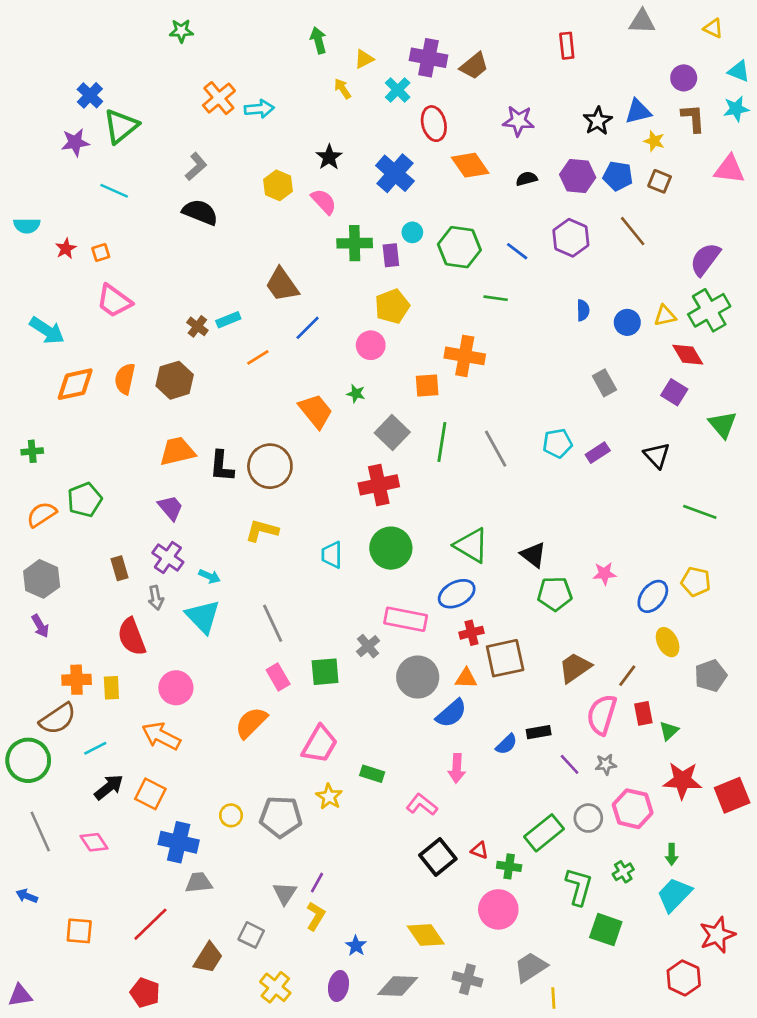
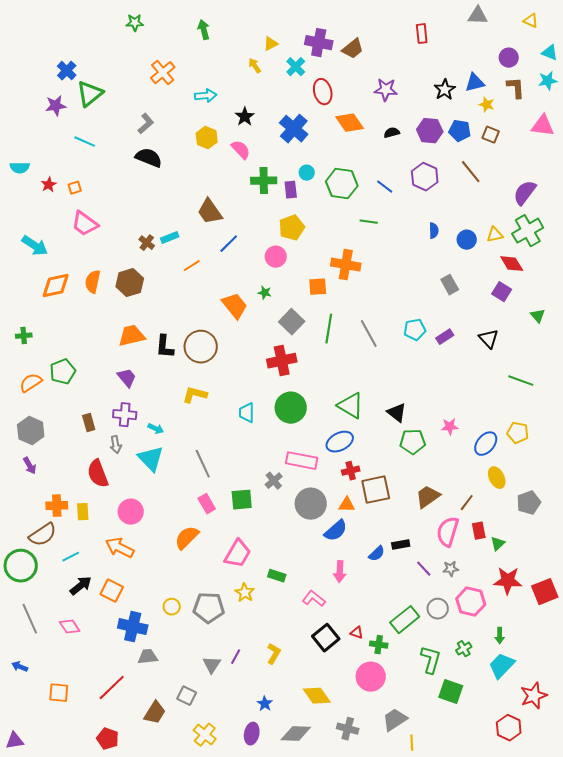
green arrow: (318, 40) -> (204, 30), moved
cyan arrow: (259, 109) -> (206, 96), moved
green triangle: (723, 424) -> (538, 316), size x0.7
purple cross: (168, 557) -> (125, 415), turned -30
yellow L-shape: (316, 916) -> (274, 654), moved

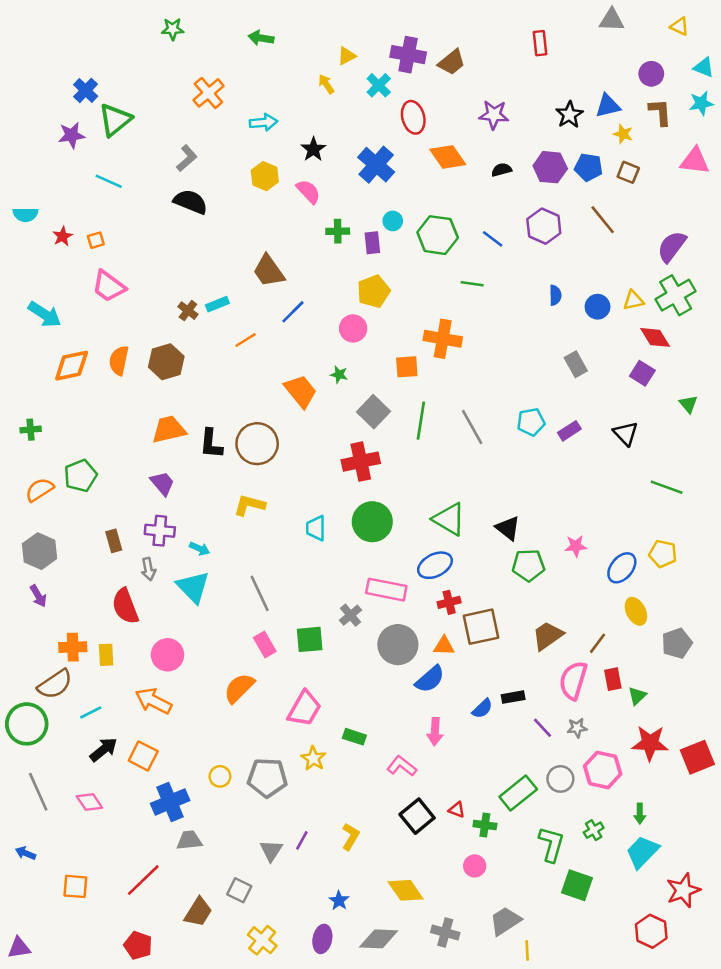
green arrow: (204, 30) -> (261, 38), turned -66
green cross: (264, 181) -> (338, 231), size x0.7
blue cross: (133, 627) -> (170, 802), turned -36
pink circle: (371, 677) -> (475, 866), size x0.6

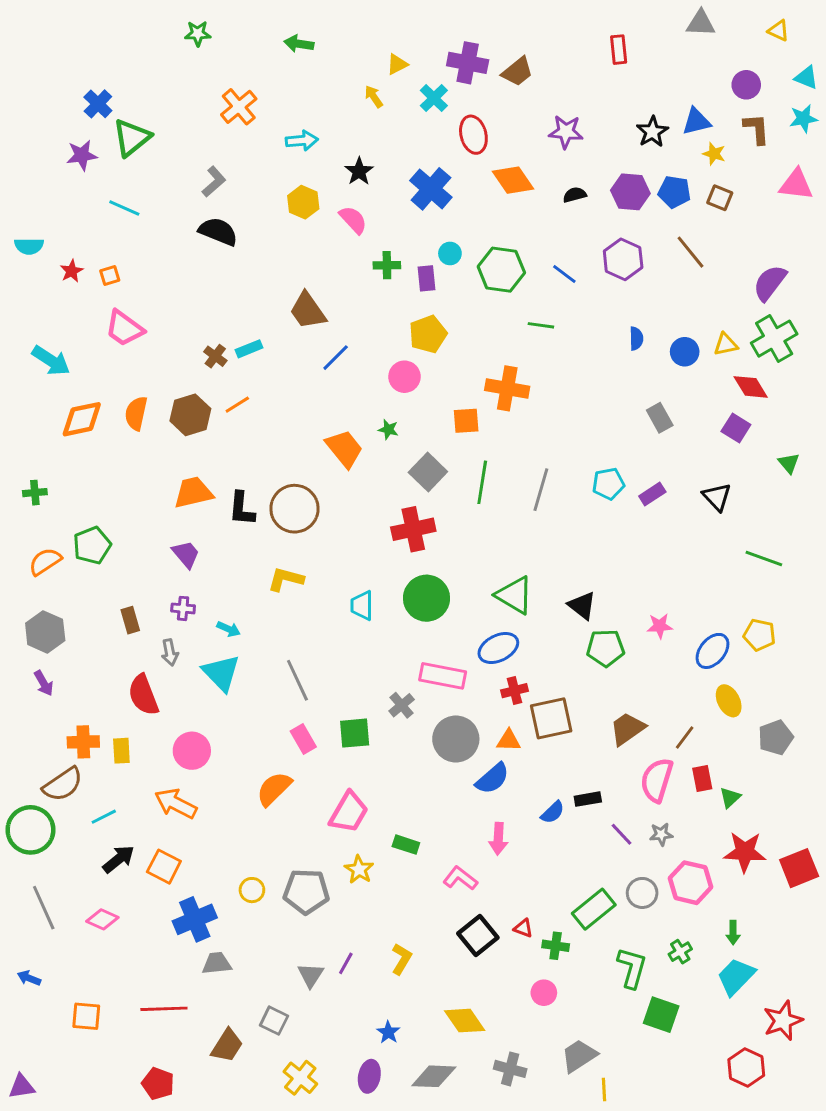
orange line: (246, 340) -> (237, 405), moved
gray line: (472, 427) -> (541, 490), turned 45
purple cross: (160, 531) -> (183, 608), size x0.7
pink diamond: (89, 802) -> (102, 919), turned -32
red line: (143, 880) -> (164, 1009), turned 42

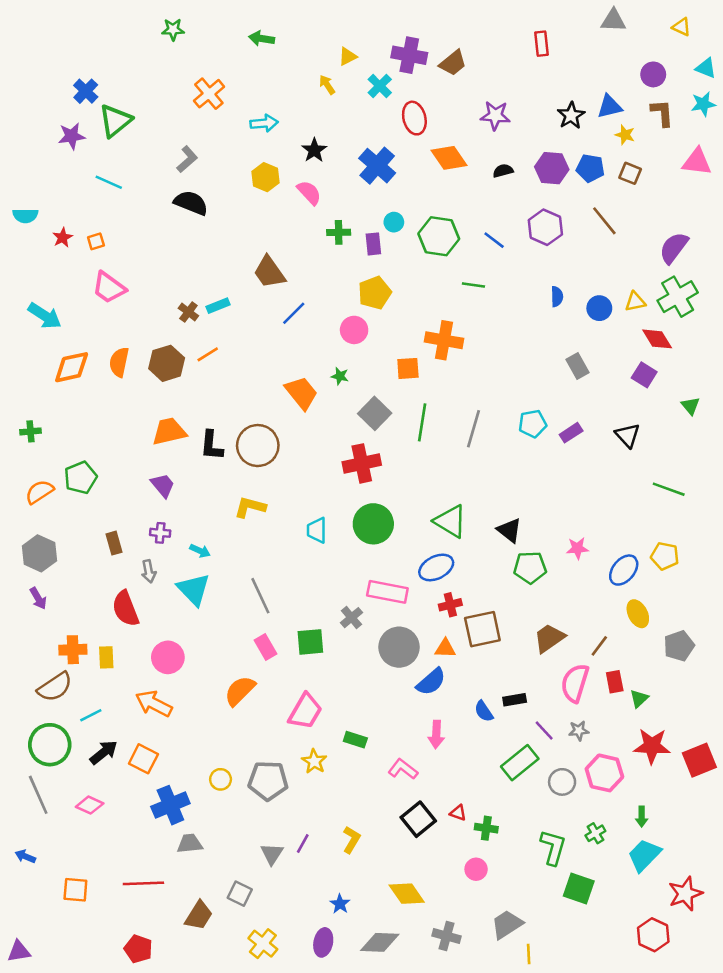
blue semicircle: (553, 812) -> (484, 711), turned 100
green circle: (30, 830) -> (50, 745), moved
green rectangle: (594, 909) -> (520, 763), moved

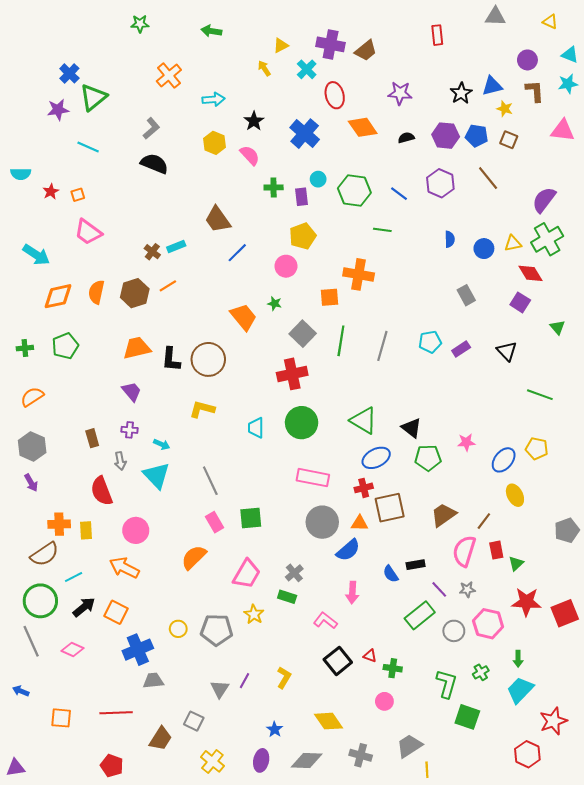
green pentagon: (81, 478) -> (65, 346), moved
blue ellipse: (436, 567) -> (376, 458), moved
gray cross: (351, 618) -> (294, 573), moved
gray pentagon: (679, 646) -> (567, 530), moved

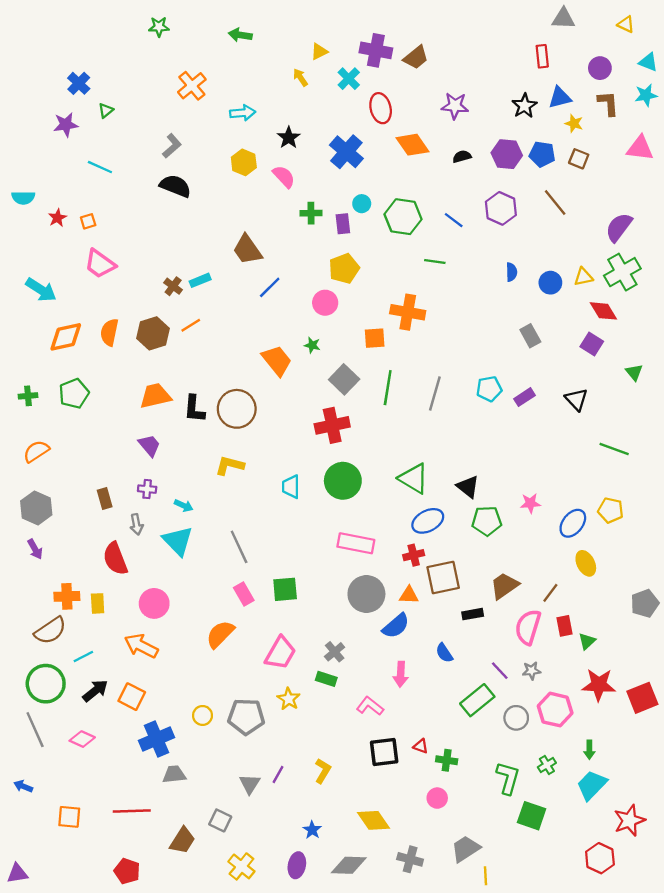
red rectangle: (437, 35) -> (542, 56), moved
green triangle: (93, 97) -> (106, 110), size x0.5
black rectangle: (416, 565) -> (473, 614), moved
black square: (338, 661) -> (384, 752), turned 32

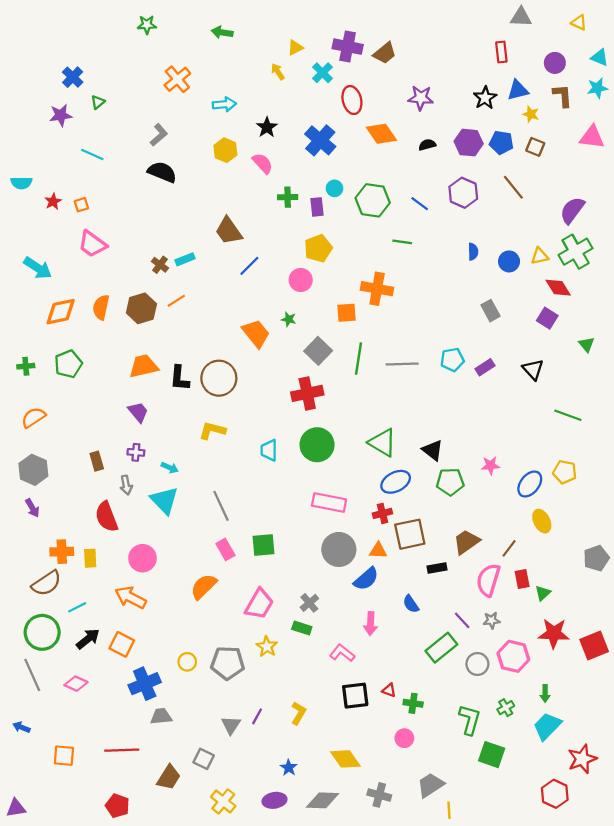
gray line: (435, 394) -> (402, 364), turned 72
purple ellipse: (297, 865) -> (274, 800), turned 70

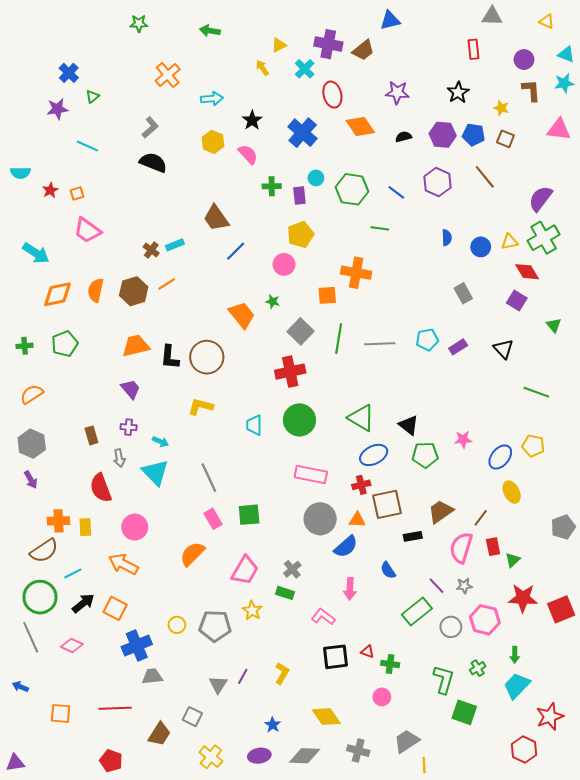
blue triangle: (518, 90) -> (390, 20), moved

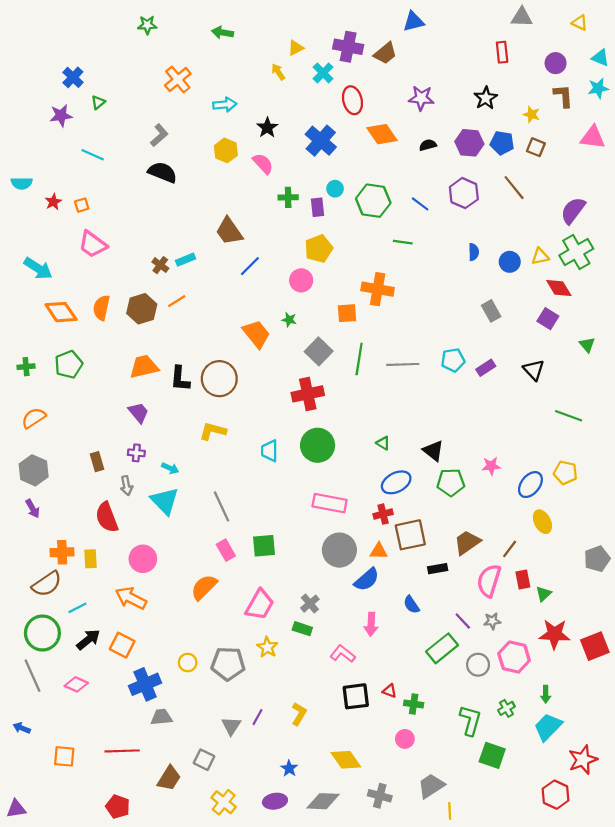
orange diamond: (57, 294) -> (61, 312), turned 68
green triangle: (361, 418) -> (383, 443), size x0.5

